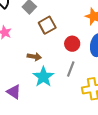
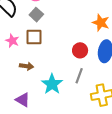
brown square: (47, 25) -> (34, 37), moved, turned 30
brown arrow: (34, 57) -> (27, 66), moved

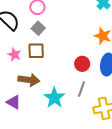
brown arrow: (27, 66) -> (29, 80), size x1.5
purple triangle: (23, 100) -> (14, 102), moved

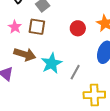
red circle: (82, 64) -> (78, 28), moved
cyan star: (54, 98) -> (51, 63), moved

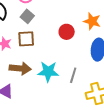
cyan star: (51, 63) -> (48, 72), turned -30

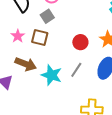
gray line: (73, 75) -> (76, 70), moved

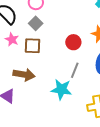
pink star: (18, 36) -> (12, 39), moved
cyan star: (52, 75) -> (61, 89), moved

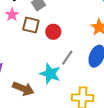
red circle: (73, 42) -> (53, 32), moved
brown arrow: (24, 75) -> (23, 89), moved

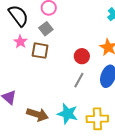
red circle: (53, 32) -> (82, 56), moved
cyan star: (50, 74) -> (68, 114), moved

